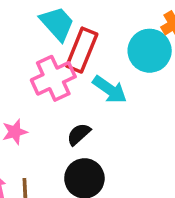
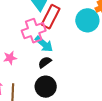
cyan arrow: (110, 90) -> (44, 44), moved

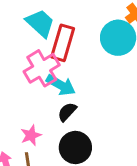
pink star: (10, 58) -> (31, 135), moved

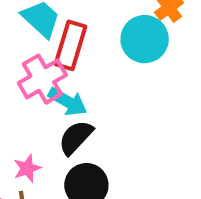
black semicircle: (67, 112) -> (76, 137), size x1.4

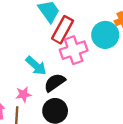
pink cross: (42, 79) -> (74, 50), moved
cyan arrow: (68, 102) -> (36, 66), moved

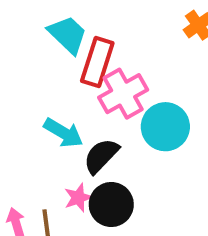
cyan circle: (105, 35) -> (165, 127), moved
pink star: (23, 94) -> (78, 198), moved

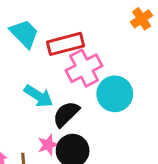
cyan trapezoid: (68, 35) -> (24, 34), moved
red rectangle: (97, 62) -> (66, 44), turned 56

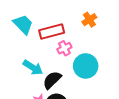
orange cross: (142, 19) -> (89, 20), moved
pink cross: (84, 68) -> (64, 48), size x0.6

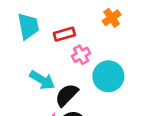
cyan trapezoid: (23, 24) -> (28, 26), turned 35
red rectangle: (52, 31) -> (64, 34), size x0.7

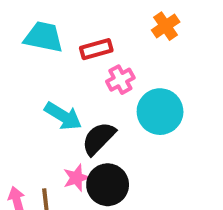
cyan trapezoid: (28, 26) -> (44, 37), turned -68

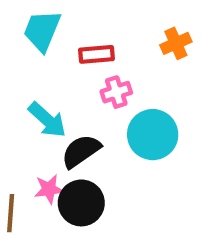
cyan trapezoid: (44, 37) -> (42, 31), turned -90

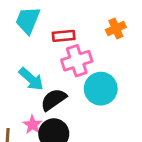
pink cross: (116, 92) -> (77, 61), size x1.5
pink star: (49, 189) -> (32, 125), turned -30

